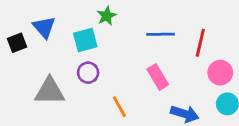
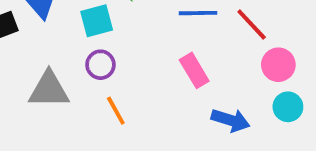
red line: (200, 43) -> (252, 25), turned -56
orange line: (119, 107) -> (116, 111), moved

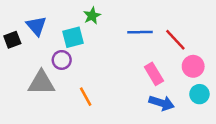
purple circle: (100, 65) -> (62, 60), moved
pink rectangle: (194, 70) -> (154, 74), moved

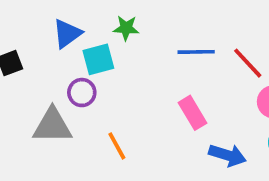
green star: (92, 16) -> (126, 28), turned 30
blue triangle: (36, 26) -> (67, 34), moved, turned 35
pink rectangle: (154, 74) -> (192, 113), moved

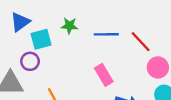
green star: (126, 28) -> (69, 26), moved

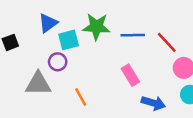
green star: (69, 26) -> (96, 27), size x1.6

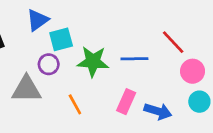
green star: (96, 27) -> (93, 61), moved
blue line: (133, 35) -> (134, 59), moved
pink rectangle: (130, 75) -> (126, 102), moved, turned 55

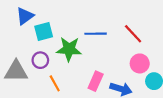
blue line: (134, 59) -> (96, 34), moved
purple circle: (49, 64) -> (40, 60), moved
pink circle: (193, 71) -> (140, 63), moved

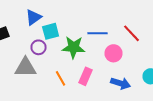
purple circle: (40, 60) -> (38, 47), moved
pink circle: (140, 63) -> (114, 53), moved
pink rectangle: (96, 81) -> (86, 76), moved

